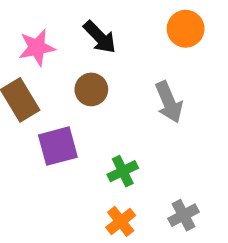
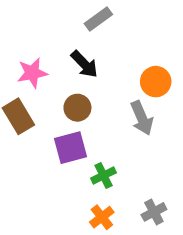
orange circle: (186, 29) -> (156, 82), moved
purple square: (58, 146) -> (70, 148), moved

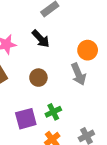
brown circle: (77, 108) -> (38, 78), moved
purple square: (70, 148) -> (26, 119), moved

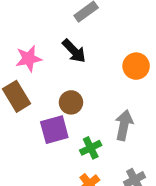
gray arrow: (78, 74) -> (124, 125), moved, turned -145
purple square: (26, 119) -> (54, 130), moved

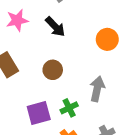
pink star: (29, 59) -> (17, 20), moved
purple square: (54, 130) -> (39, 113), moved

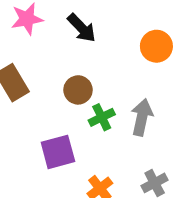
green cross: (69, 108) -> (102, 117), moved

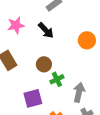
gray arrow: (142, 117) -> (79, 92), moved

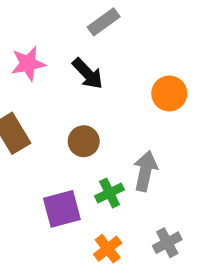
green cross: (57, 79) -> (110, 193), moved
gray arrow: (79, 92) -> (145, 171), moved

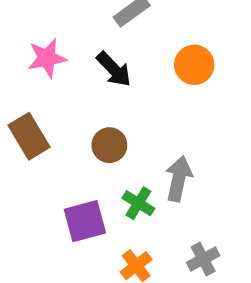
orange circle: (169, 93) -> (194, 65), moved
green cross: (110, 193) -> (138, 203), turned -32

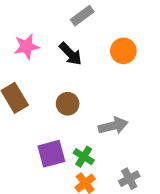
gray arrow: (179, 179) -> (113, 126), turned 64
green cross: (138, 203) -> (84, 157), moved

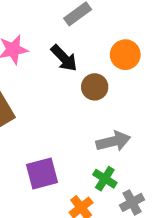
brown circle: (68, 104) -> (95, 87), moved
green cross: (84, 157) -> (105, 179), moved

